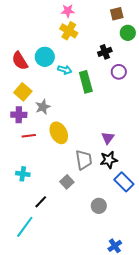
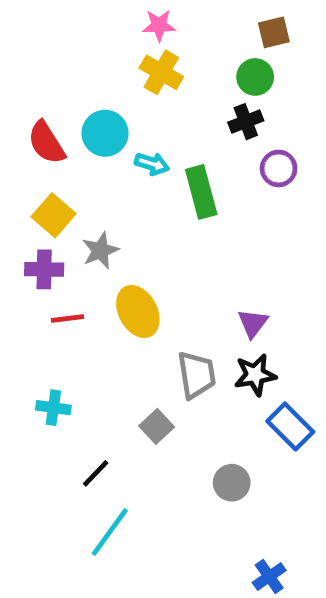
green circle: (128, 33) -> (255, 77), moved
cyan line: (25, 227) -> (110, 532), moved

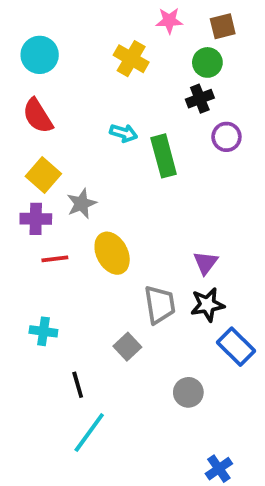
pink star: (159, 25) -> (169, 21), moved
cyan circle: (105, 133) -> (40, 55), moved
black line: (96, 473) -> (78, 385), turned -60

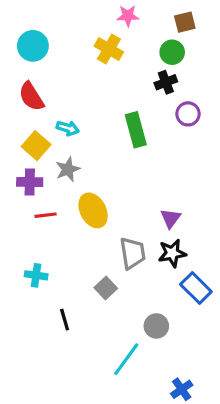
pink star: (169, 21) -> (128, 16), moved
cyan arrow: (123, 133) -> (68, 128), moved
cyan line: (89, 432) -> (126, 359), moved

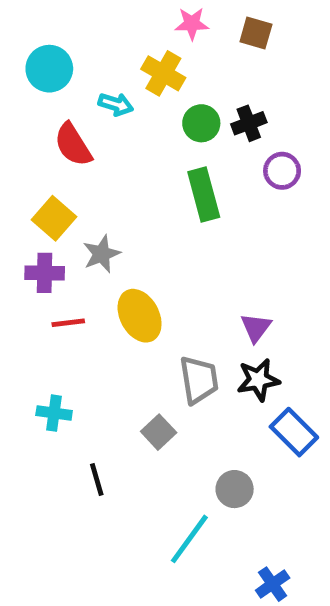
brown square: (185, 22) -> (256, 33), moved, turned 30
green circle: (172, 52) -> (201, 123), moved
red semicircle: (31, 96) -> (73, 145), moved
cyan arrow: (68, 128) -> (116, 104), moved

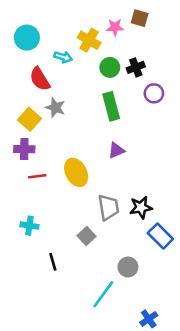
pink star: (192, 24) -> (115, 27), moved
gray star: (102, 254) -> (55, 108), moved, turned -30
purple triangle: (256, 328) -> (116, 150), moved, turned 30

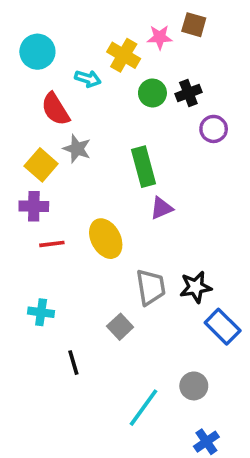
green rectangle: (111, 106) -> (143, 167), moved
gray circle: (128, 267) -> (194, 386), moved

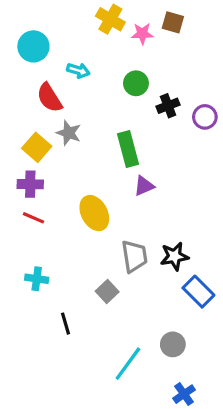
yellow cross: (124, 55) -> (110, 19), moved
black cross: (188, 93) -> (168, 106), moved
purple circle: (214, 129) -> (205, 117), moved
red line: (52, 244) -> (33, 218), moved, turned 30

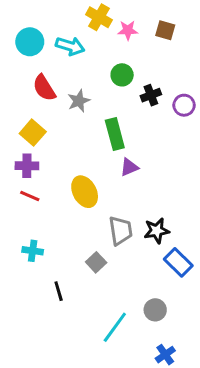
brown square: (173, 22) -> (165, 30), moved
cyan arrow: (78, 70) -> (70, 46), moved, size x1.4
gray star: (69, 133) -> (79, 101), moved, turned 30

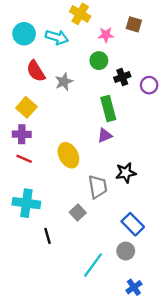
pink star: (128, 30) -> (106, 35), moved
green rectangle: (115, 134) -> (108, 108), moved
black star: (157, 231) -> (126, 173), moved
cyan cross: (33, 251) -> (26, 203), size x1.6
blue rectangle: (178, 262) -> (133, 224), moved

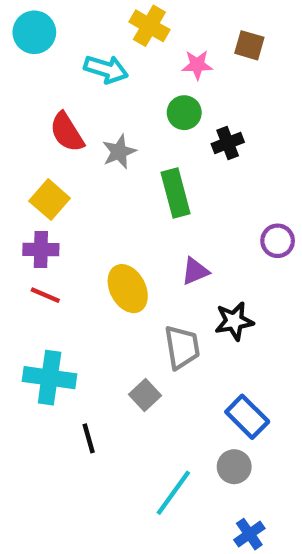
cyan circle: (24, 34) -> (34, 32), moved
purple circle: (149, 85) -> (278, 241), moved
green rectangle: (108, 108) -> (176, 193), moved
purple triangle: (105, 135) -> (195, 271), moved

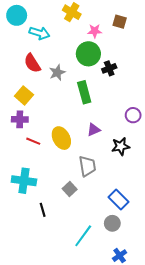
cyan arrow: (106, 69) -> (40, 33), moved
green circle: (184, 113) -> (88, 54), size x1.5
red line: (45, 295) -> (33, 141), moved
black star: (234, 321) -> (121, 146), moved

